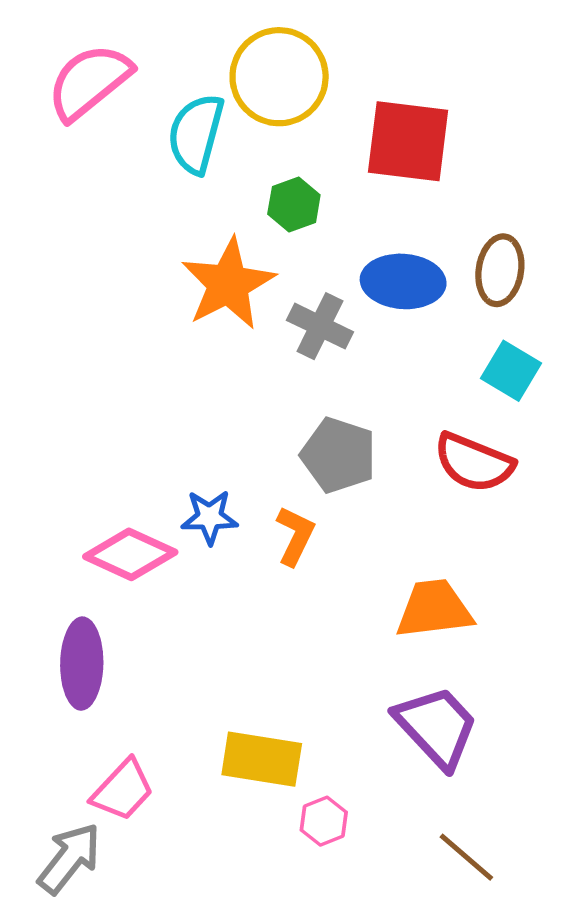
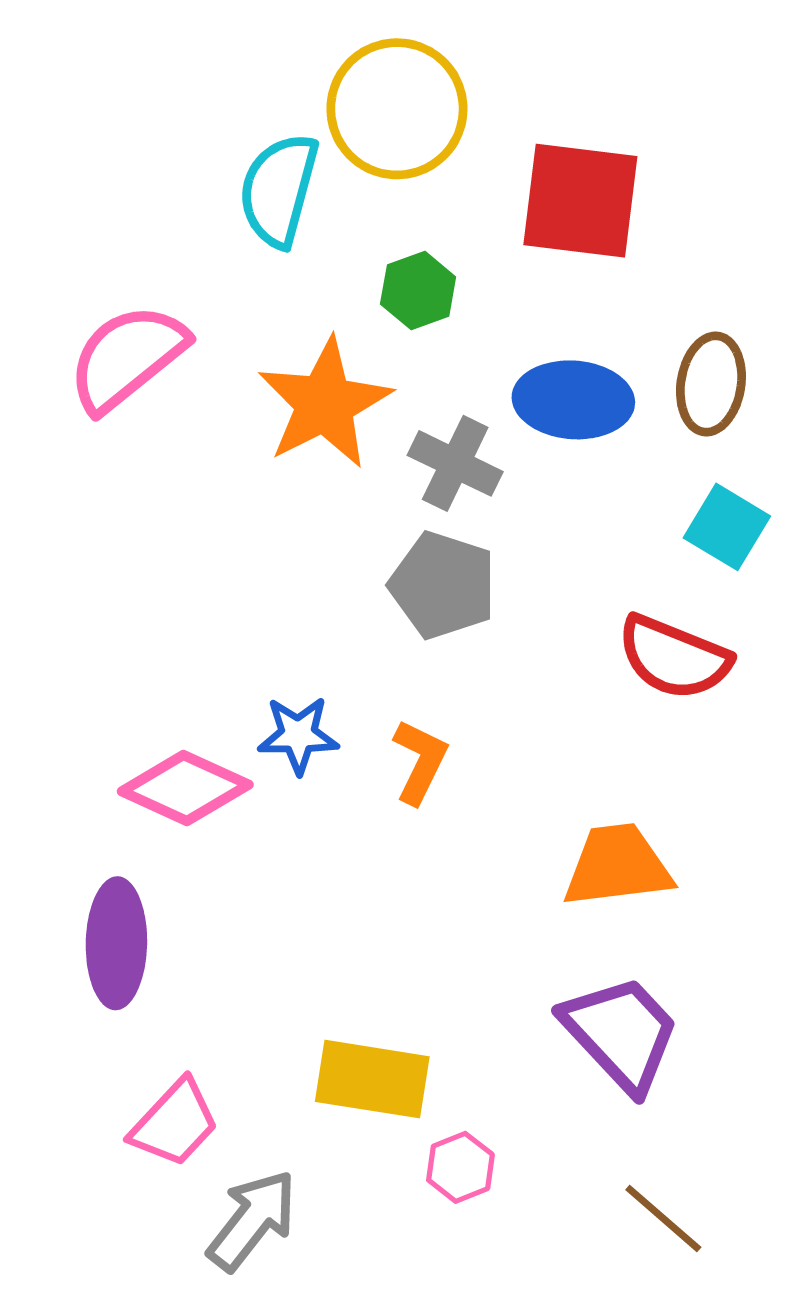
pink semicircle: (89, 82) -> (127, 358), moved
gray pentagon: (339, 455) -> (443, 585), moved
gray arrow: (69, 858) -> (252, 1220), moved

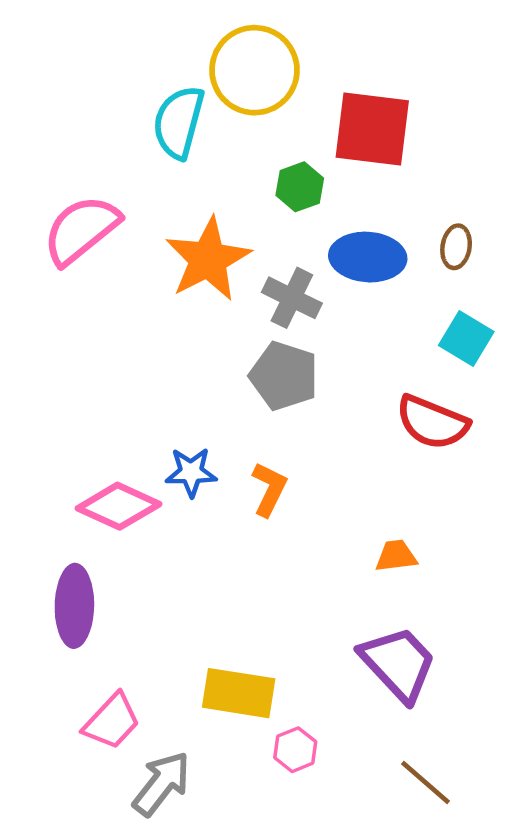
green hexagon: (418, 291) -> (300, 187), moved
brown ellipse: (711, 384) -> (456, 247), size x0.7
orange trapezoid: (617, 866) -> (396, 556), size x0.6

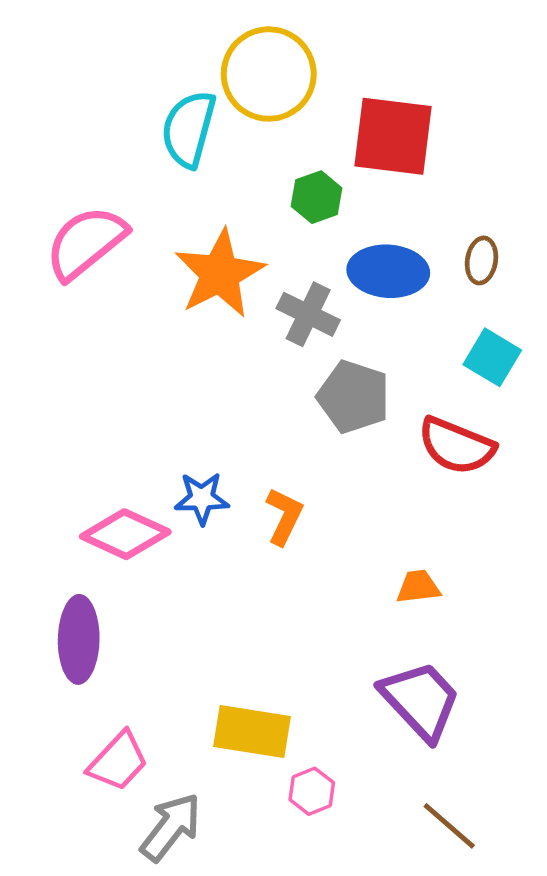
gray pentagon: (284, 376) -> (354, 397), moved

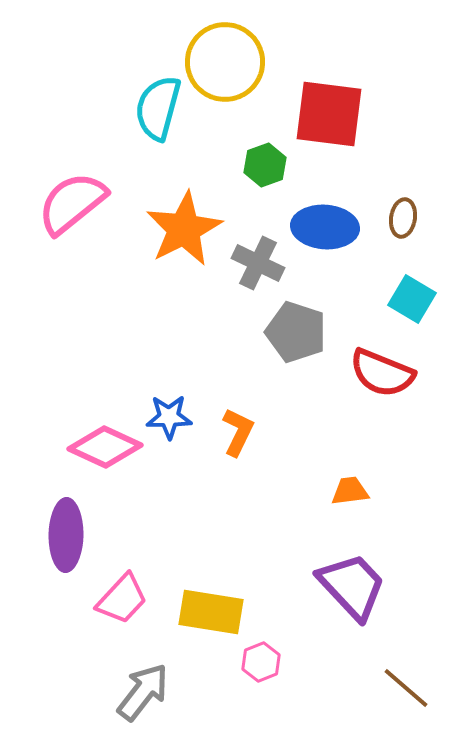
pink trapezoid: (118, 761) -> (122, 599), moved
brown line: (449, 826) -> (406, 688), moved

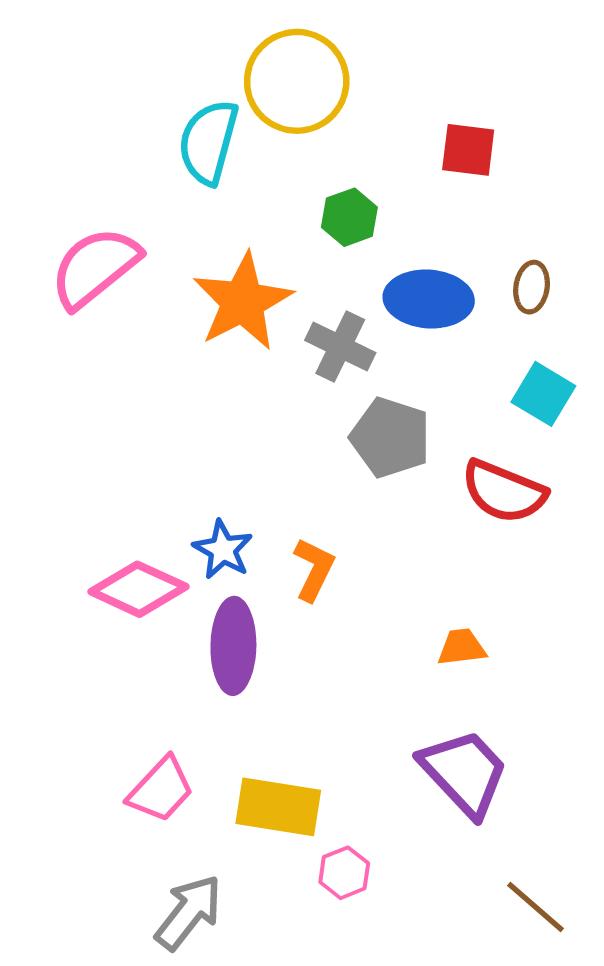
red square: (329, 114) -> (468, 150), moved, size x0.6
blue star: (169, 417) -> (223, 550), turned 30
purple ellipse: (66, 535) -> (233, 646), moved

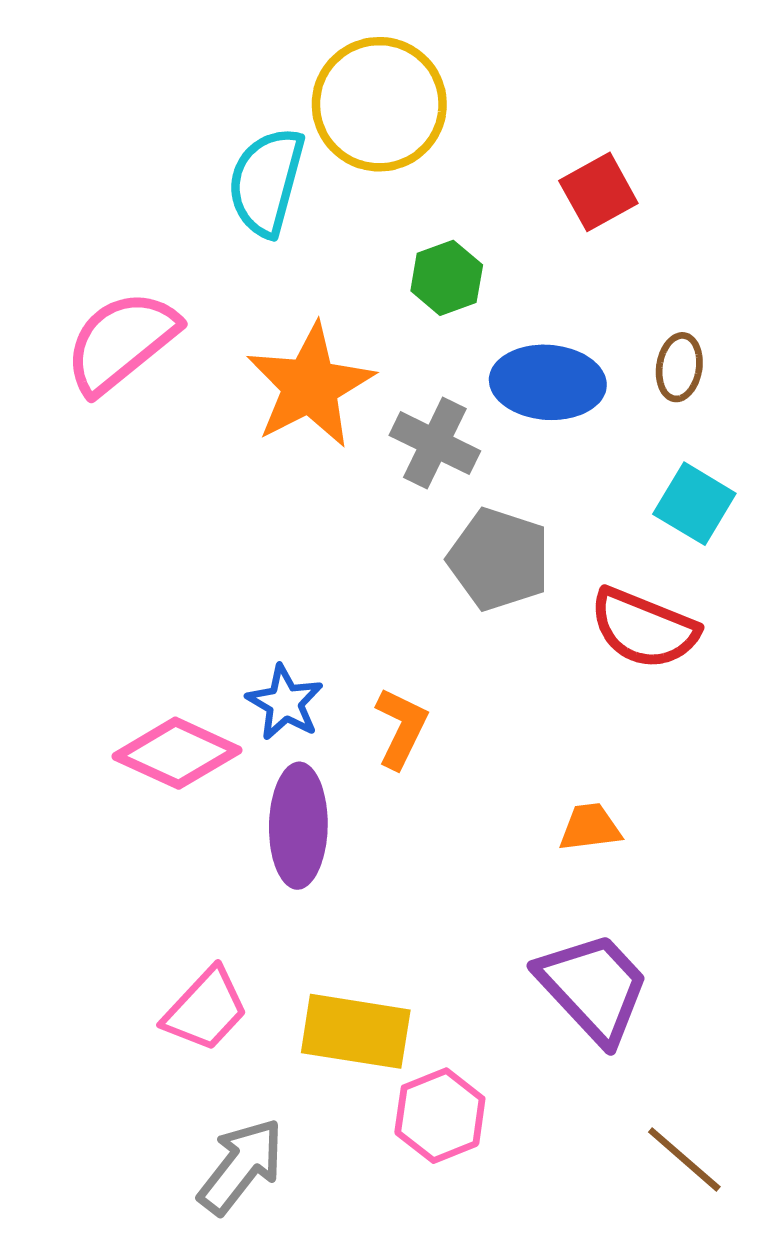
red square: (468, 150) -> (598, 192), turned -36
pink hexagon: (344, 873) -> (440, 1116), size x1.4

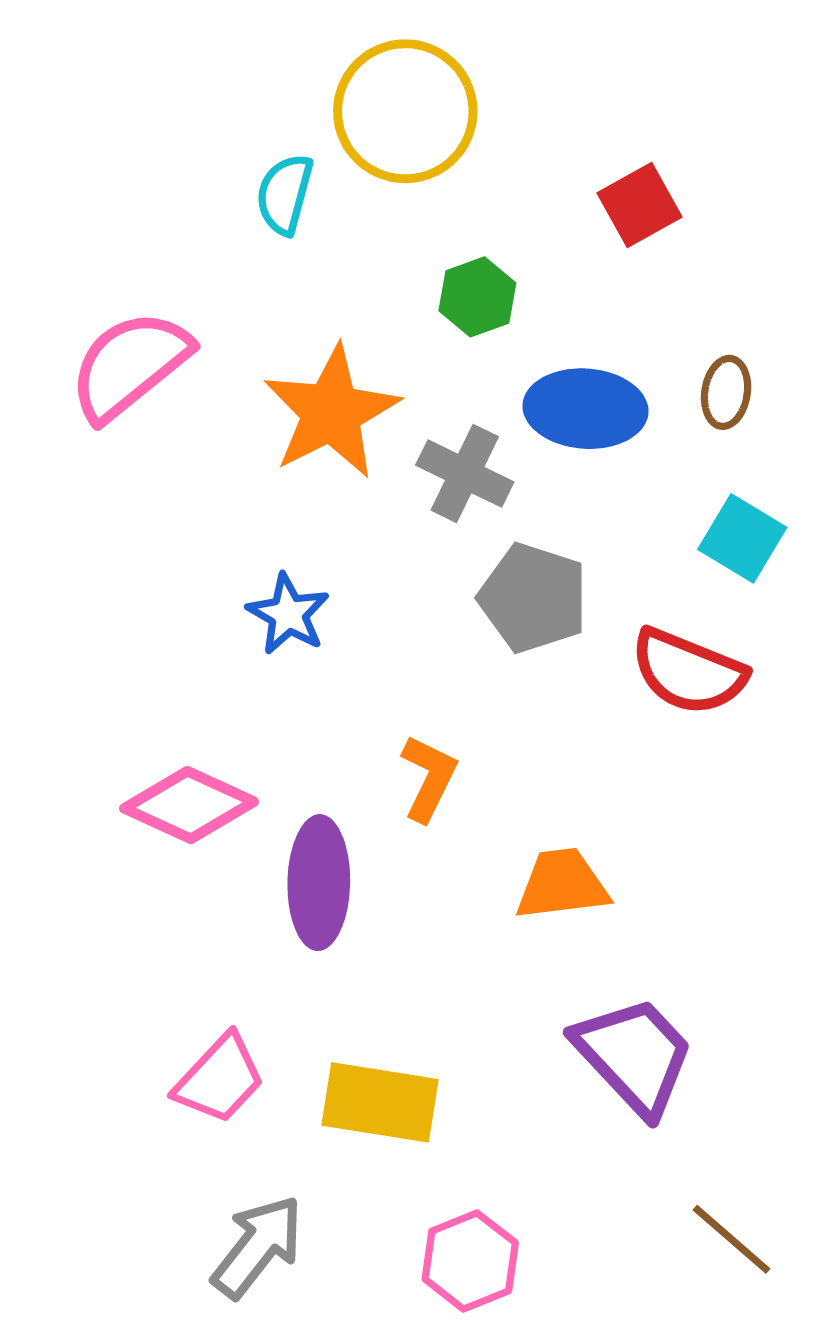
cyan semicircle: (266, 182) -> (285, 194), size x0.7
blue star: (285, 703) -> (288, 614), moved
orange trapezoid: (590, 827) -> (562, 884), moved, size x1.4
pink hexagon: (440, 1116) -> (470, 1261), moved

